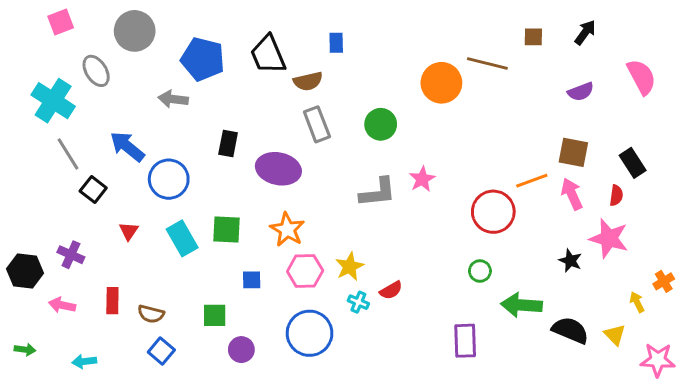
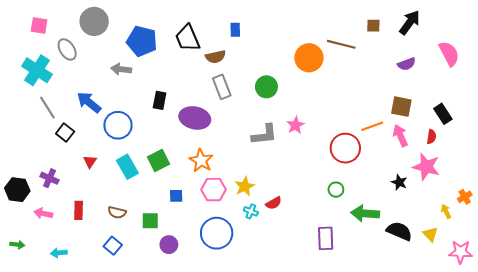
pink square: (61, 22) -> (39, 26), moved, turned 30
black arrow: (585, 32) -> (410, 22), size x1.4
green square: (227, 230) -> (158, 161), turned -30
brown semicircle: (151, 314) -> (117, 212), moved

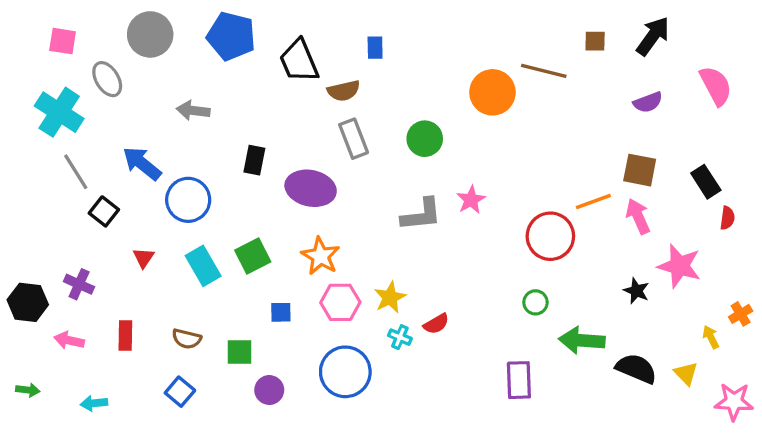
blue pentagon: (142, 41) -> (231, 36), moved
red semicircle: (431, 137) -> (727, 218), moved

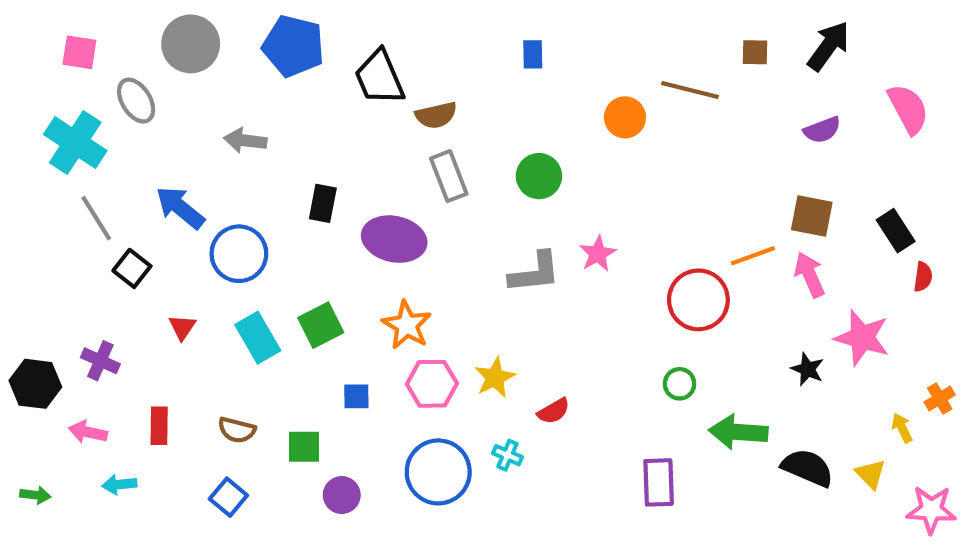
blue rectangle: (375, 48) -> (533, 54), moved
orange circle: (492, 92) -> (625, 117), size x0.7
cyan cross: (400, 337) -> (507, 455), moved
cyan arrow: (94, 403) -> (119, 485), moved

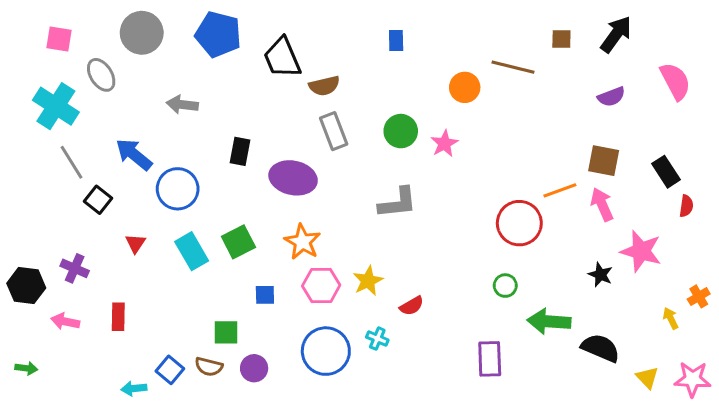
pink star: (598, 254) -> (444, 144), moved
brown semicircle: (237, 430) -> (209, 367), moved
yellow triangle: (870, 474) -> (647, 378), moved
cyan arrow: (119, 485) -> (134, 389), moved

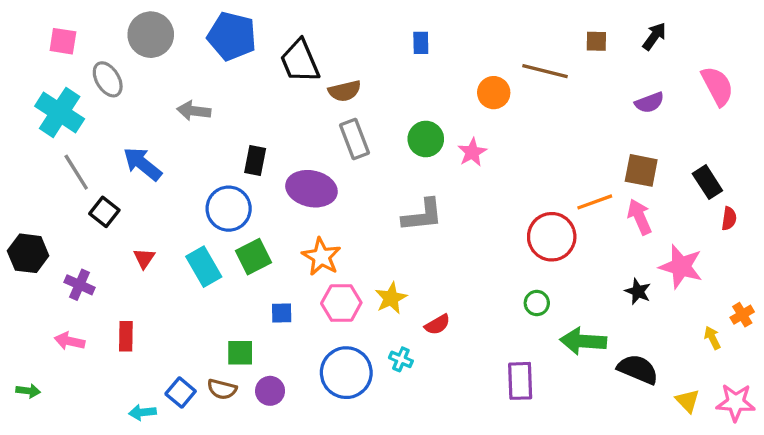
black arrow: (616, 34) -> (654, 36), size x0.7
blue circle: (178, 189) -> (229, 209), moved
black hexagon: (26, 286) -> (28, 253), moved

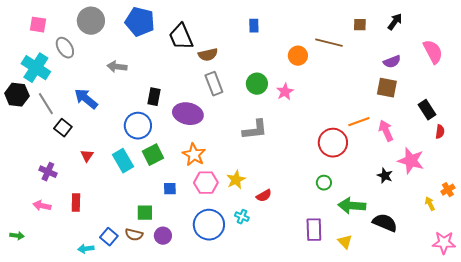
brown square: (641, 170) -> (387, 88), moved
black hexagon: (28, 253) -> (17, 95), moved
yellow triangle: (688, 401) -> (345, 242), moved

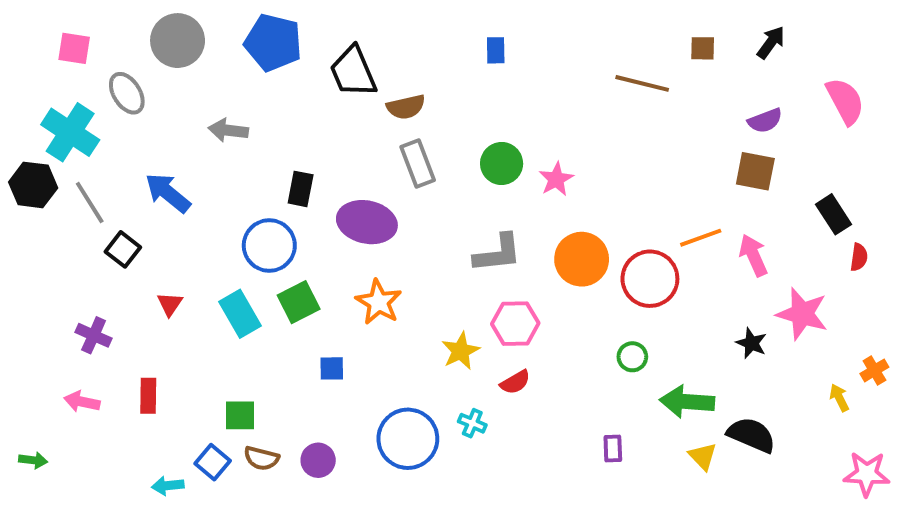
orange circle: (298, 56) -> (582, 259), moved, size x1.4
pink hexagon: (206, 183) -> (515, 324), moved
green square: (145, 213) -> (240, 415), moved
purple rectangle: (314, 230) -> (613, 449), size x0.6
yellow triangle: (345, 242) -> (703, 456), moved

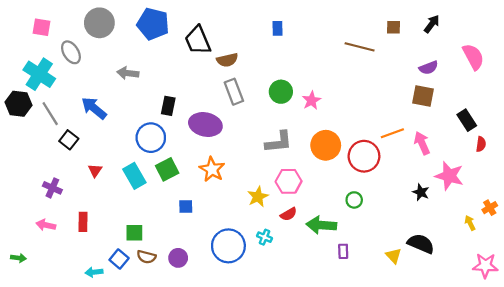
green arrow: (687, 402) -> (321, 225), moved

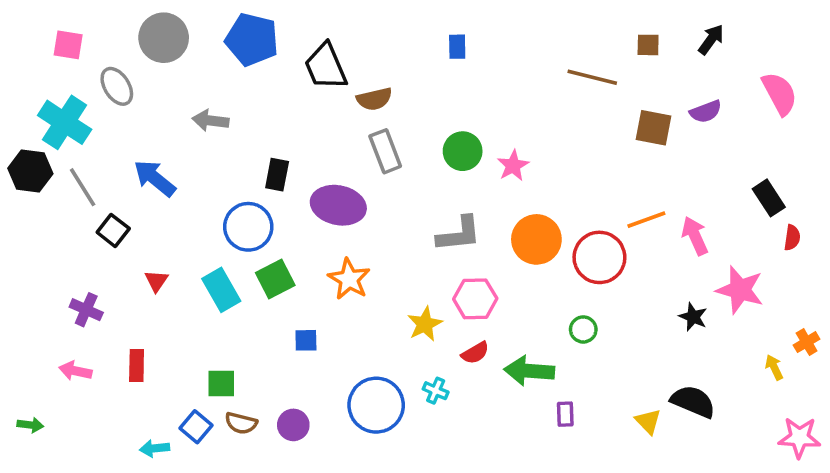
brown square: (423, 96) -> (653, 128), moved

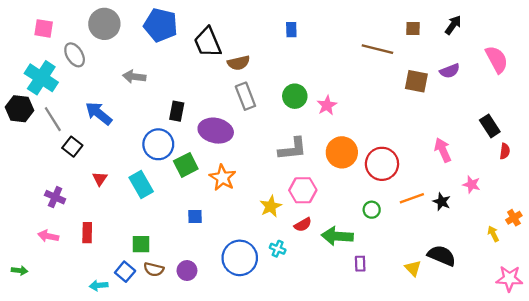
orange line: (646, 220) -> (412, 198), moved
green square: (275, 279) -> (186, 165), moved
pink star: (740, 290) -> (471, 184), size x0.6

